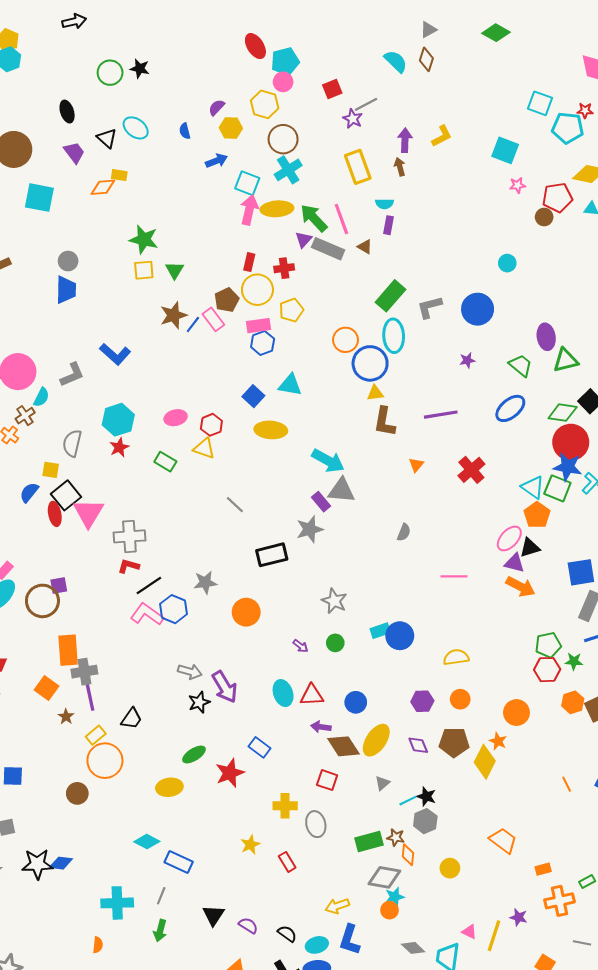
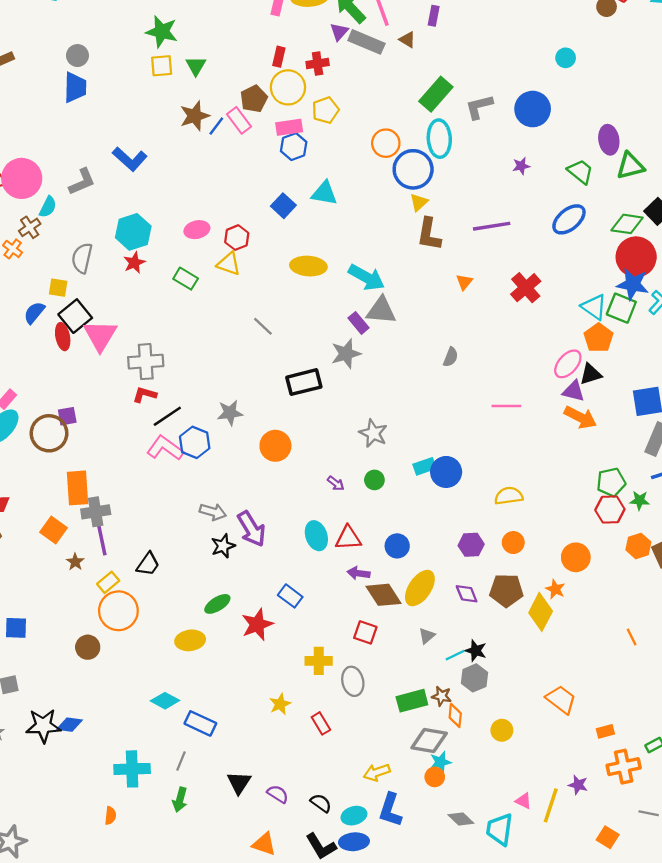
yellow triangle: (375, 393) -> (419, 202), turned -36
yellow ellipse: (271, 430) -> (308, 266), moved

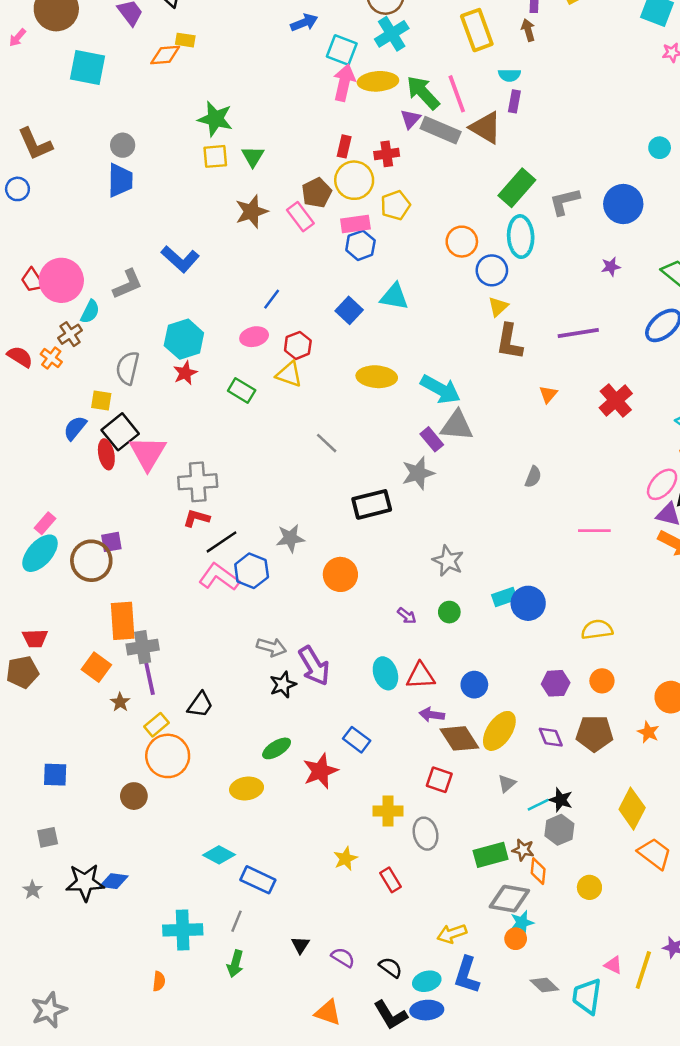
brown triangle: (407, 40) -> (486, 128), size x1.8
blue line: (216, 126) -> (272, 299), moved
blue circle: (413, 169) -> (492, 270), size x0.7
yellow diamond: (541, 612) -> (632, 809), moved
black triangle: (239, 783) -> (300, 945), size x0.7

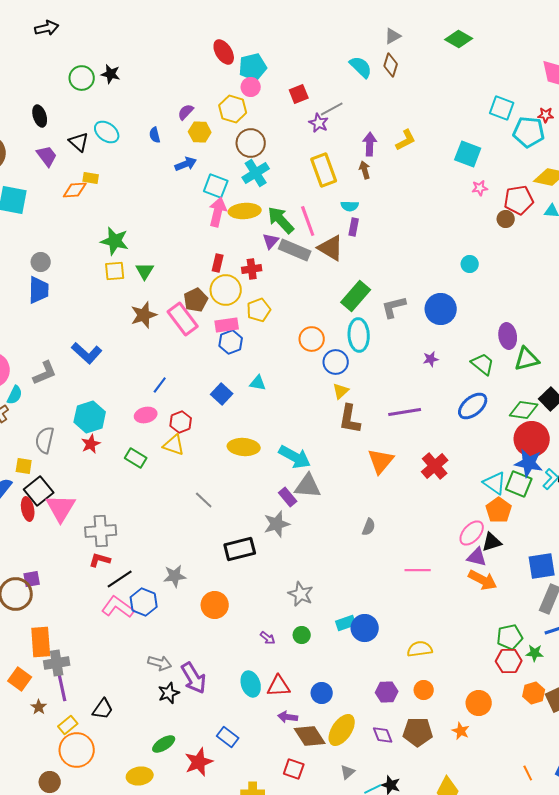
pink rectangle: (300, 217) -> (183, 319), size x1.4
cyan triangle: (394, 297) -> (258, 383), size x0.7
orange triangle: (548, 394) -> (381, 461), size x1.8

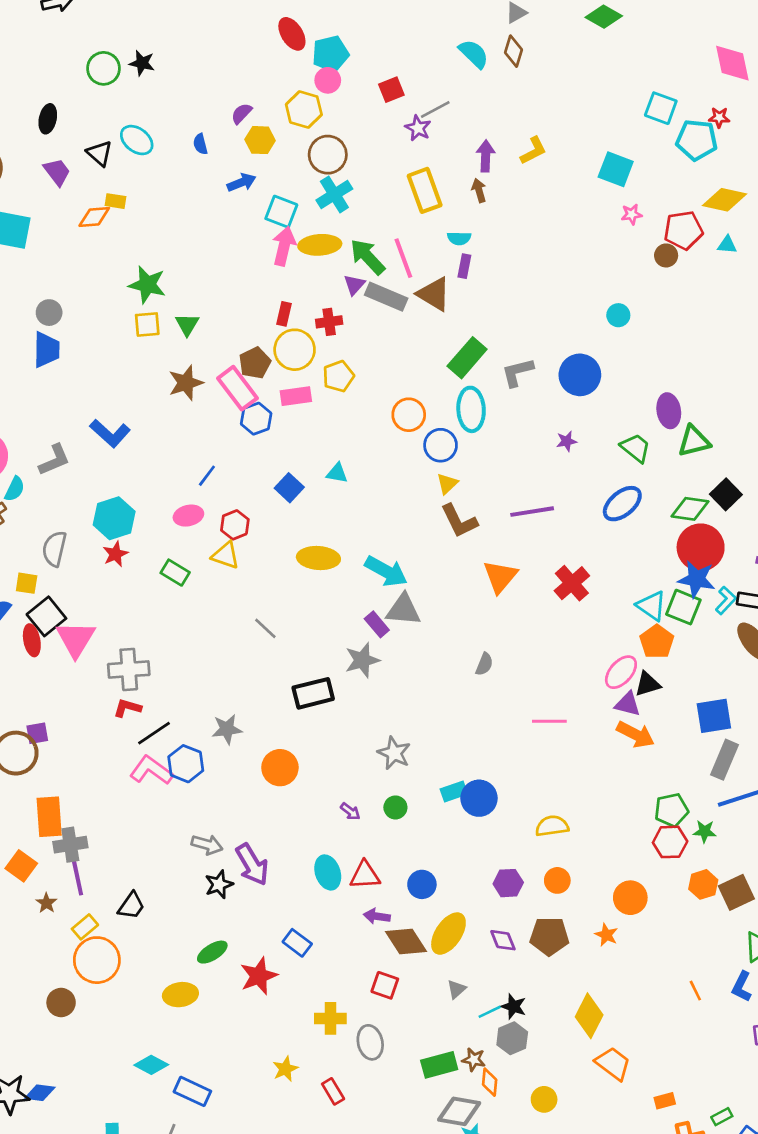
black ellipse: (40, 116) -> (48, 119), turned 30
blue hexagon: (231, 342) -> (256, 419), moved
brown L-shape: (350, 419) -> (459, 521), turned -36

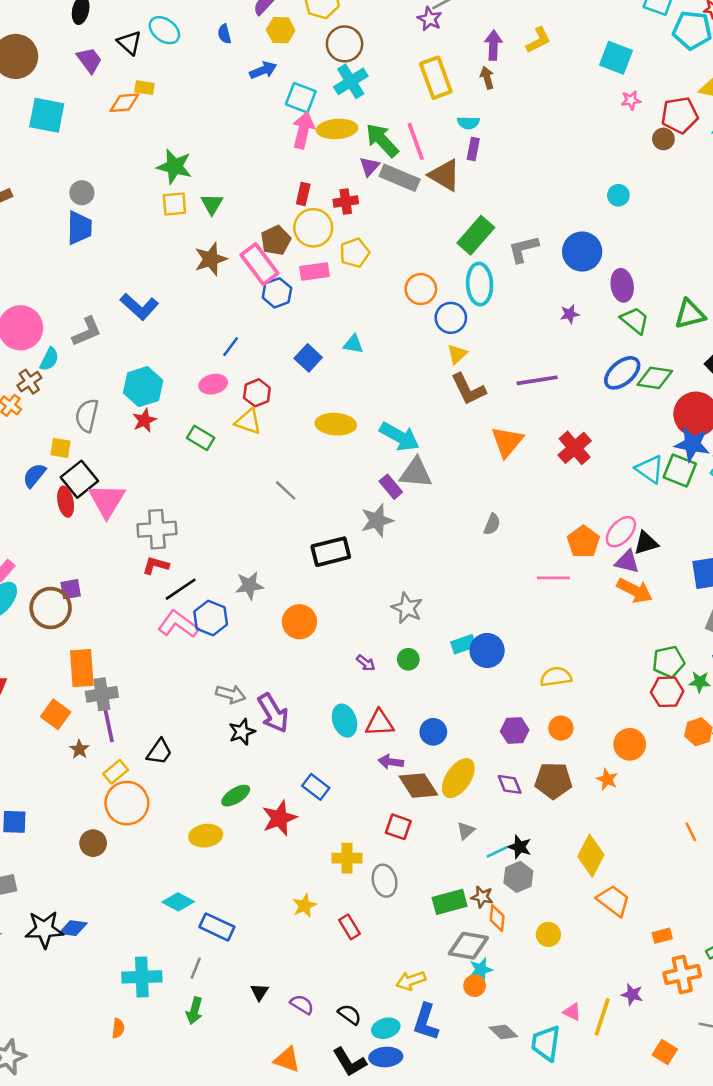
purple ellipse: (669, 411) -> (622, 285), moved
green diamond: (690, 509) -> (655, 378), moved
orange pentagon: (657, 642) -> (583, 542), moved

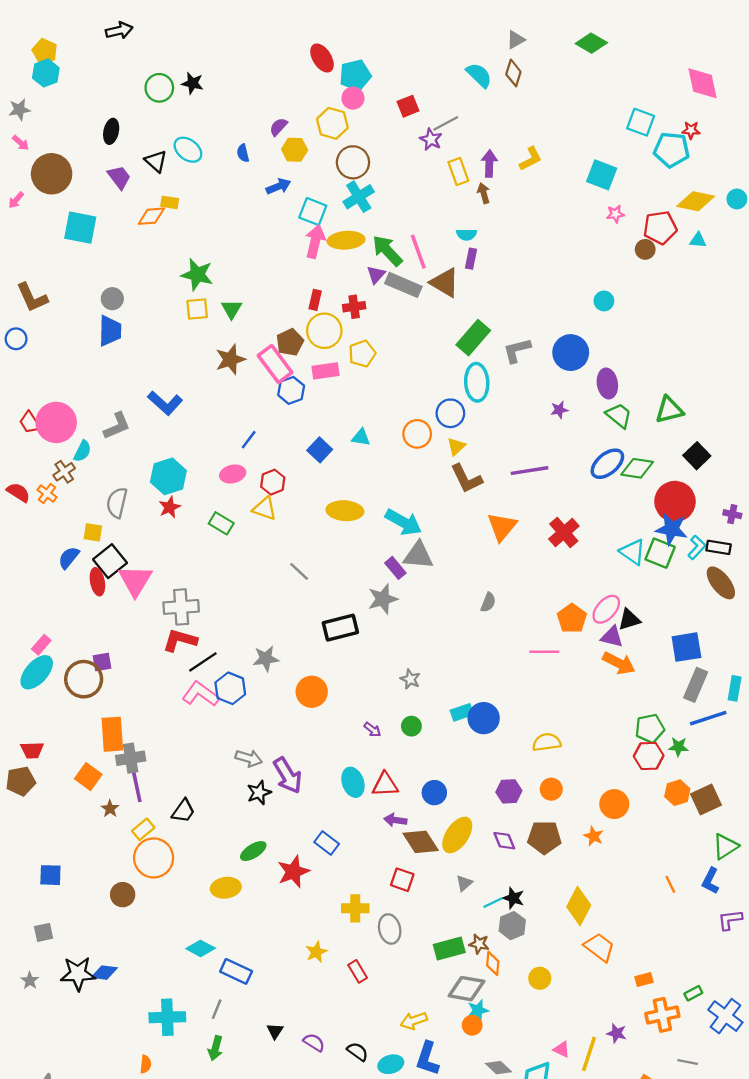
yellow rectangle: (436, 78) -> (458, 171), moved, size x0.7
orange circle: (421, 289) -> (417, 434), moved
red L-shape: (156, 565) -> (180, 640), size x1.4
gray star: (407, 608) -> (410, 679), size x0.7

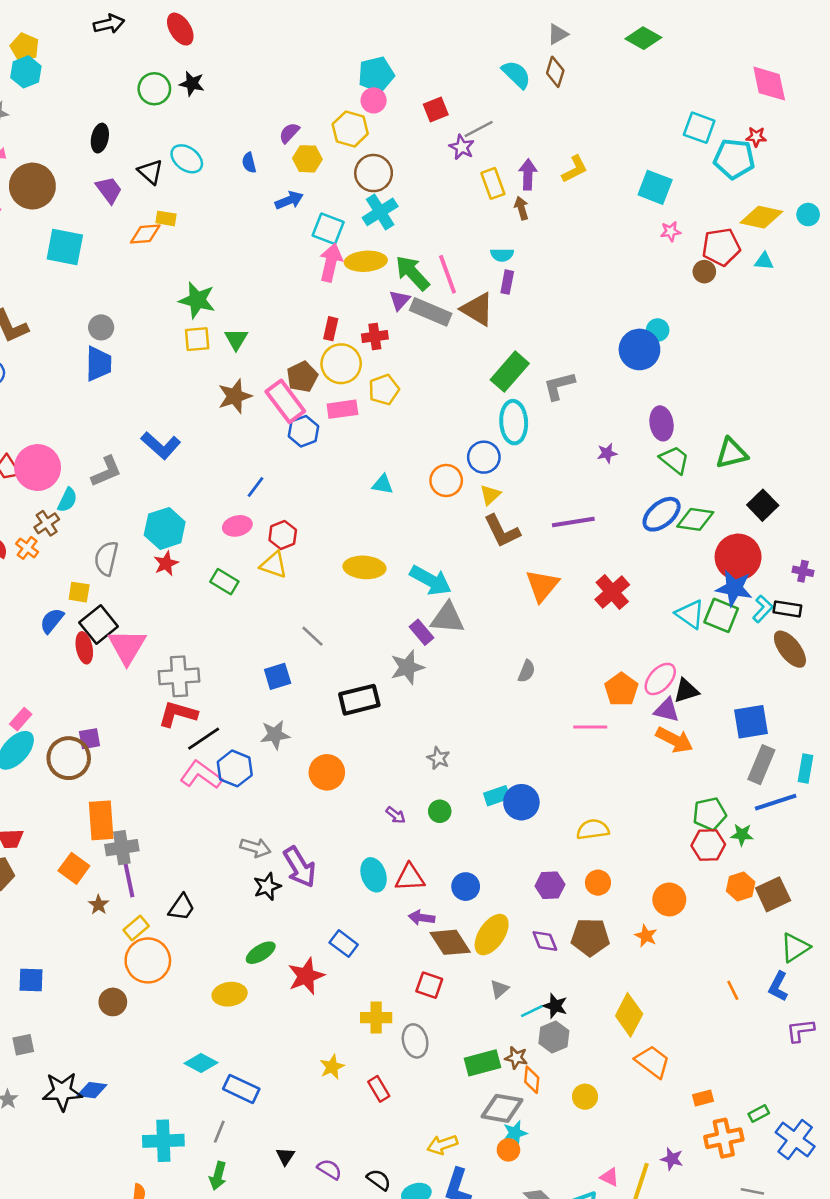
red ellipse: (322, 58) -> (180, 29), moved
blue circle: (571, 353) -> (639, 349), moved
blue square: (320, 450) -> (278, 676), moved, turned 30

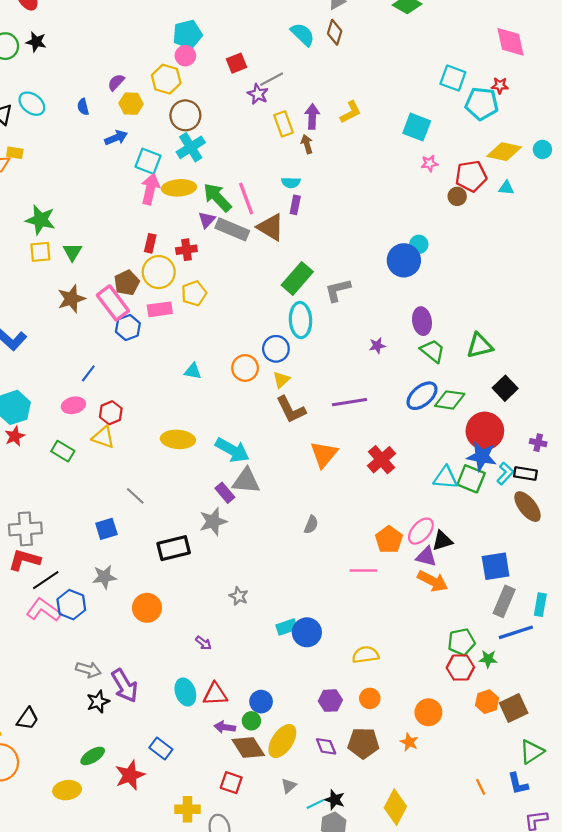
cyan triangle: (690, 614) -> (445, 478), turned -30
green circle: (440, 811) -> (251, 721), moved
blue L-shape: (778, 986) -> (518, 784), turned -40

